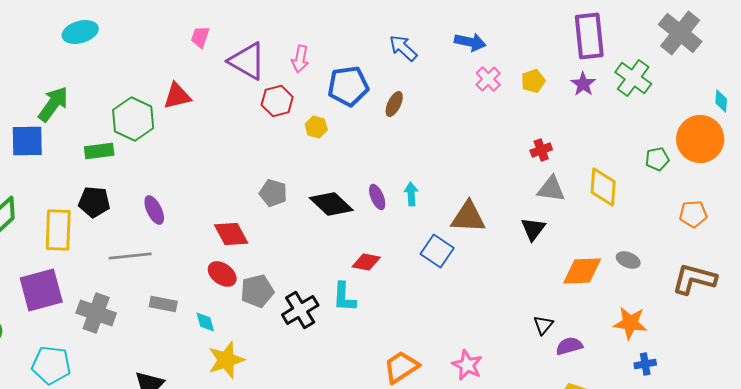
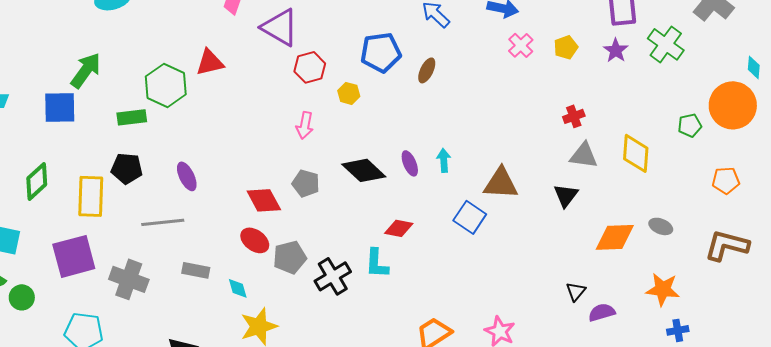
pink arrow: (300, 59) -> (305, 125), moved
gray pentagon: (273, 193) -> (306, 183), moved

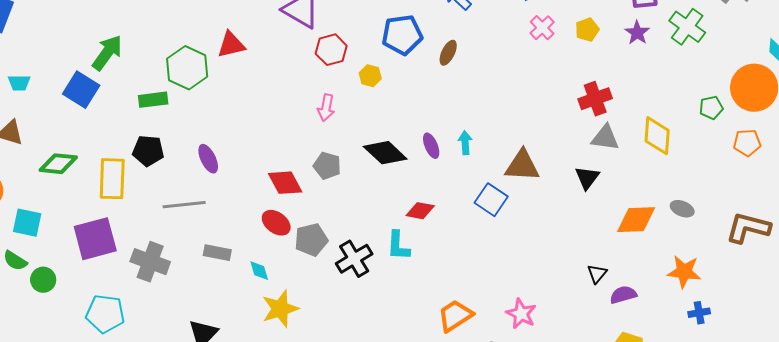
blue square: (60, 107) -> (81, 90), turned 33
red cross: (574, 116) -> (595, 99), size x1.5
orange pentagon: (726, 180) -> (747, 143), moved
green diamond: (37, 181) -> (58, 164), turned 48

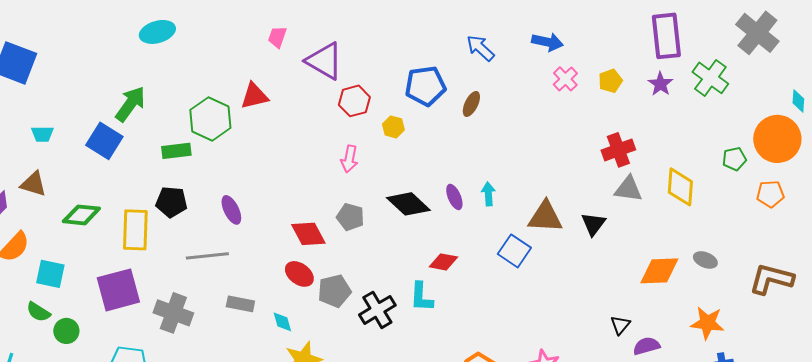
black triangle: (587, 178) -> (593, 224), moved

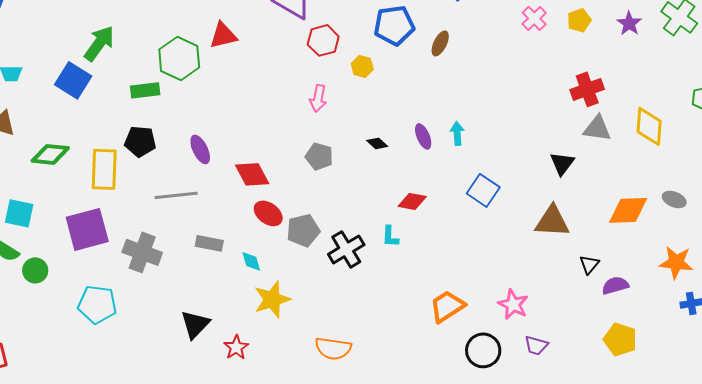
black diamond: (408, 204) -> (377, 143), size x0.5
brown triangle: (545, 217) -> (552, 221), moved
red diamond: (308, 234) -> (252, 174), moved
cyan L-shape: (421, 297) -> (390, 236), size x0.7

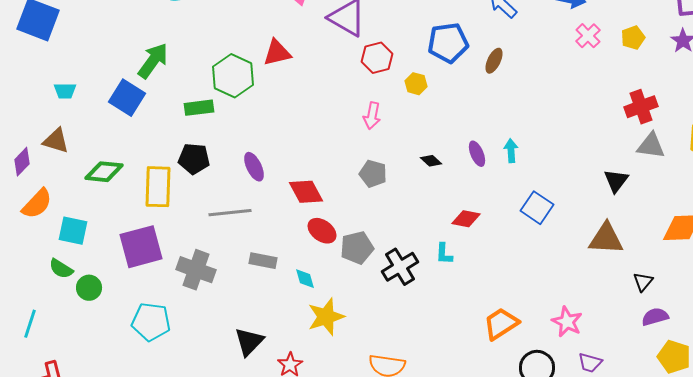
purple semicircle: (615, 285) -> (655, 317), moved

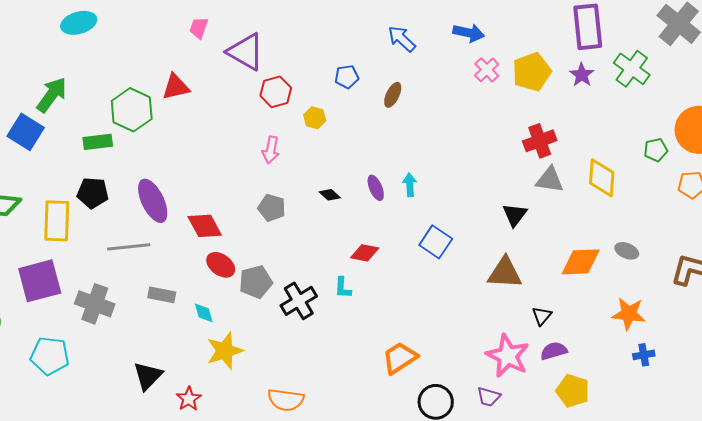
yellow pentagon: (633, 38) -> (532, 72), size x1.6
blue pentagon: (448, 43) -> (347, 77), size x0.6
purple ellipse: (254, 167) -> (153, 201), size x1.5
pink star: (567, 322) -> (508, 356), moved, size x1.4

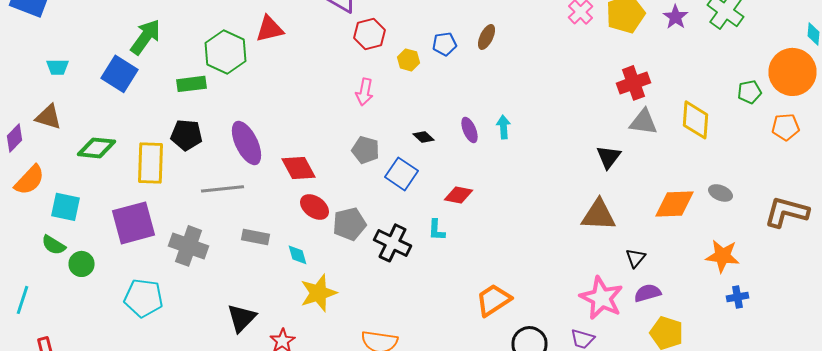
blue pentagon: (347, 77) -> (444, 44), moved
blue square: (436, 242) -> (402, 174), moved
black cross: (299, 301) -> (392, 243), turned -33

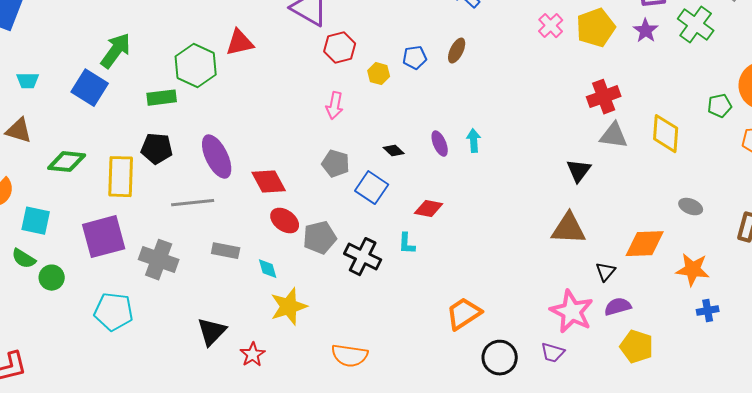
orange diamond: (674, 204) -> (645, 244), moved

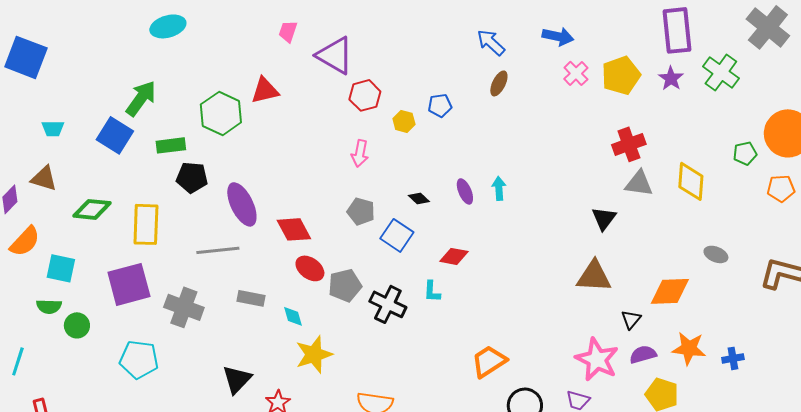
brown ellipse: (457, 51) -> (499, 83), moved
green rectangle: (162, 98) -> (171, 145), moved
black pentagon: (157, 149) -> (192, 177), moved
green semicircle: (24, 259) -> (49, 306), turned -30
orange star: (693, 270) -> (689, 348), moved

